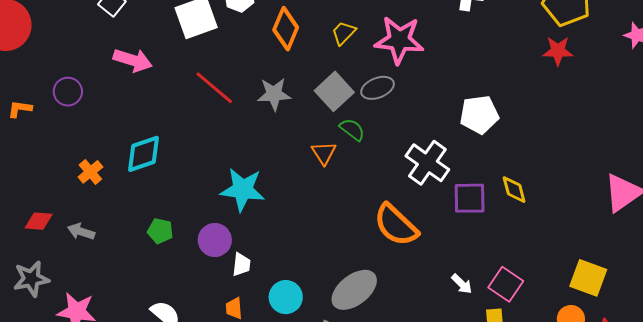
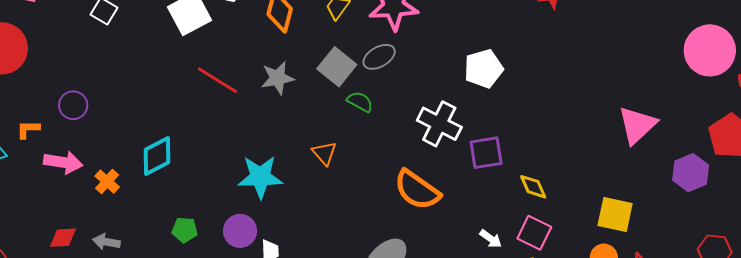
pink arrow: (133, 60) -> (63, 162), moved
orange triangle: (324, 153) -> (324, 153), moved
yellow diamond: (514, 190) -> (533, 187), moved

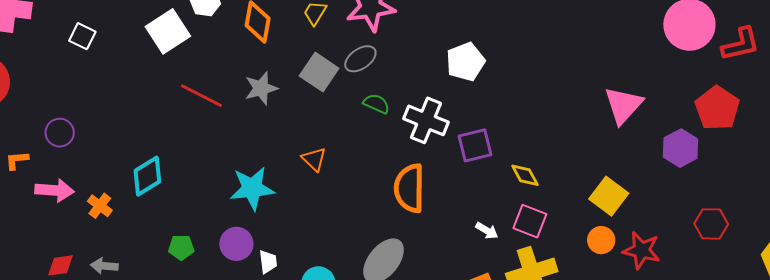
green semicircle: (360, 102) -> (376, 104), moved
orange semicircle: (417, 190) -> (409, 188), turned 60
yellow square: (615, 215) -> (609, 196), turned 30

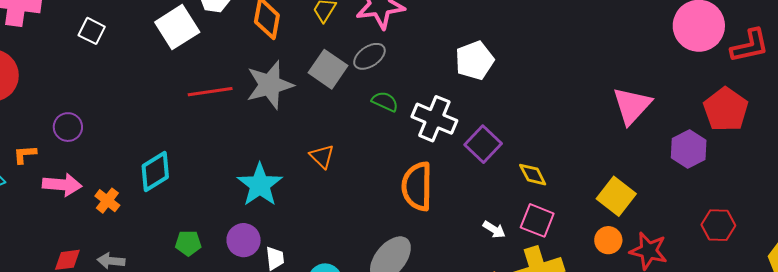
gray star: (261, 88) -> (270, 85), size x1.4
red line: (201, 96) -> (210, 92), turned -36
purple square: (475, 145) -> (483, 144), turned -33
cyan star: (252, 188) -> (260, 185), turned -30

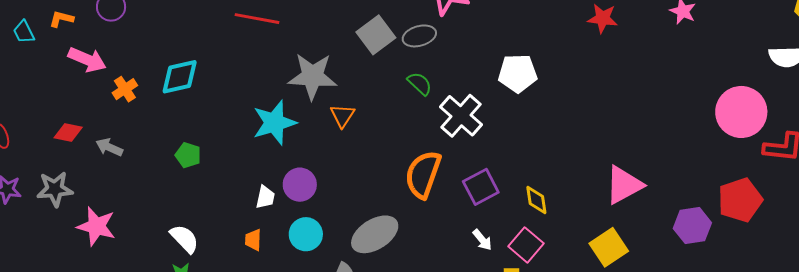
gray star: (270, 85) -> (312, 76), moved
pink triangle: (632, 106) -> (624, 185), moved
purple square: (483, 144) -> (481, 187), moved
purple circle: (244, 240) -> (300, 185), moved

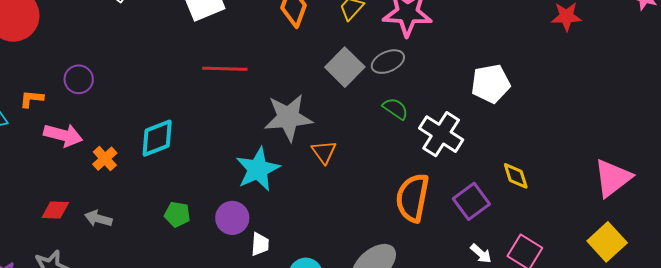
purple circle: (300, 185) -> (232, 218), moved
yellow diamond: (536, 200) -> (516, 176), moved

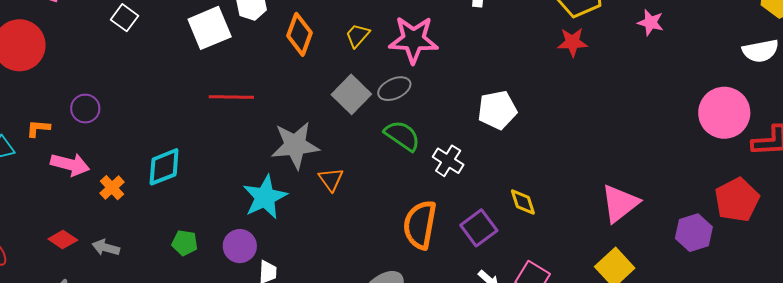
green semicircle: (395, 109) -> (402, 136), size x1.4
white cross: (441, 134) -> (448, 161), size x0.7
red diamond: (55, 210) -> (63, 239), turned 32

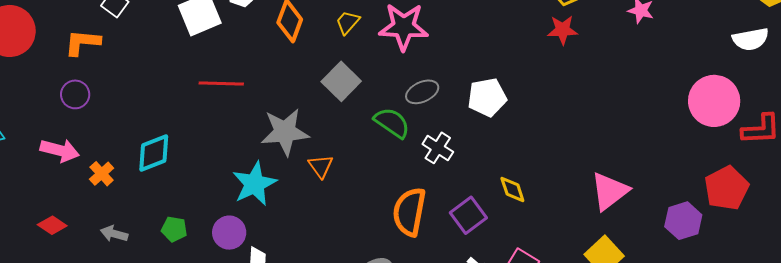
gray ellipse: (394, 89) -> (422, 92), moved
orange L-shape: (38, 128) -> (83, 43), moved, size x1.5
gray arrow: (106, 248) -> (114, 234), moved

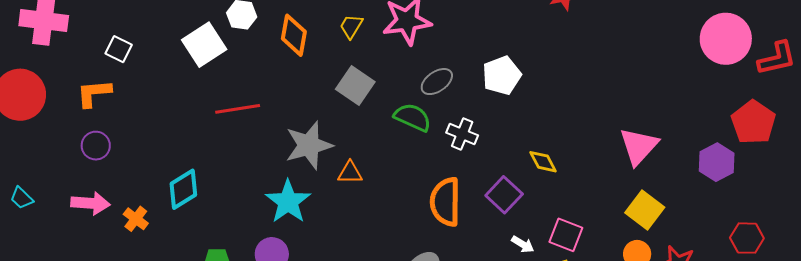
orange triangle: (321, 166) -> (350, 173), turned -44

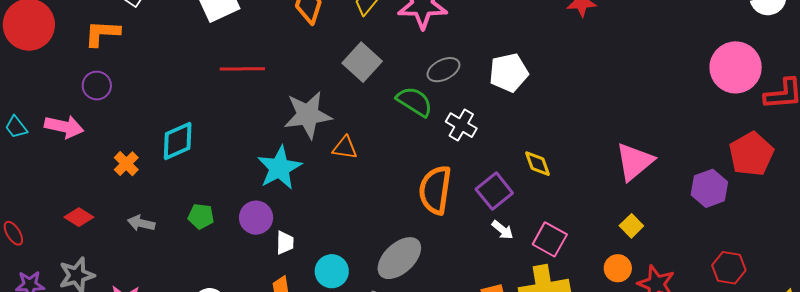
pink arrow: (90, 203) -> (64, 127), moved
yellow square: (645, 210) -> (631, 226), size x0.6
white arrow: (523, 244) -> (503, 230), moved

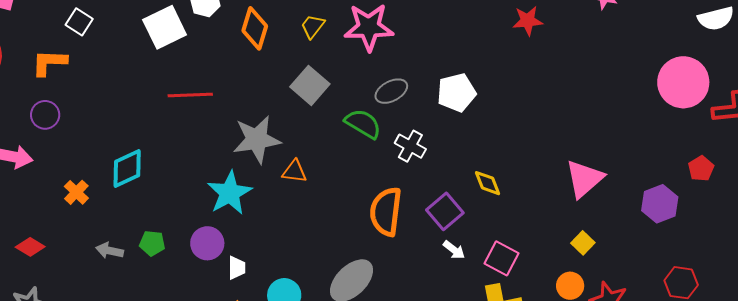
red pentagon: (751, 154) -> (701, 168), size x0.6
gray arrow: (141, 223) -> (110, 251), moved

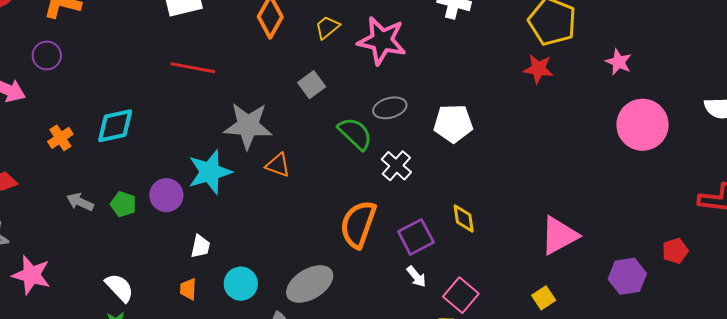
pink circle: (683, 82) -> (643, 125), moved
gray square: (310, 85) -> (312, 85), size x0.7
purple circle: (207, 243) -> (166, 195), moved

